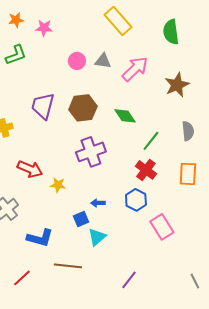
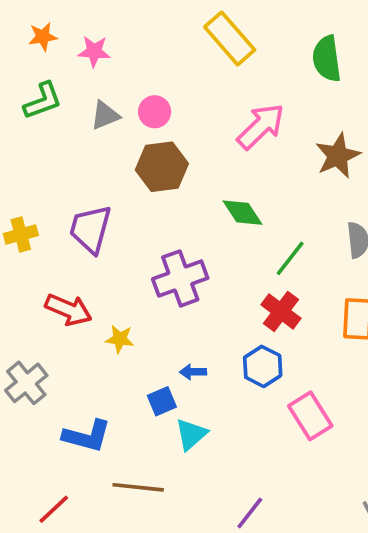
gray triangle: (103, 61) -> (105, 115), moved, turned -30
purple trapezoid: (43, 106) -> (90, 229), moved
brown hexagon: (83, 108) -> (162, 167), moved

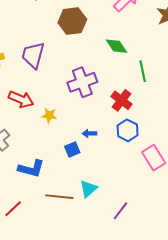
green line: (290, 258) -> (143, 71), turned -50
red cross: (281, 311) -> (121, 100), moved
cyan triangle: (191, 434) -> (88, 189), moved

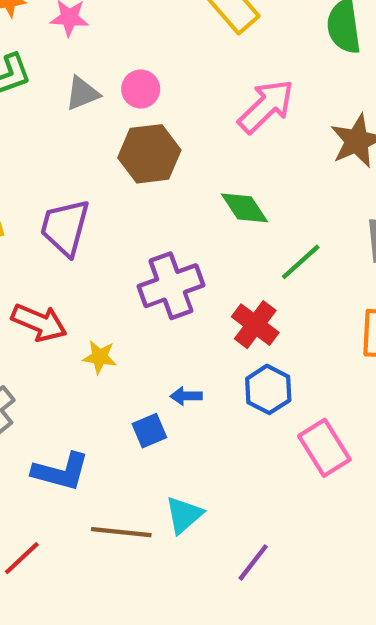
green line: (143, 71) -> (301, 262), turned 60

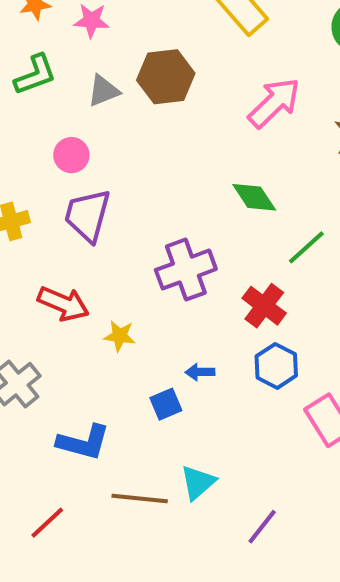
pink circle: (141, 89) -> (71, 155), moved
brown hexagon: (149, 154) -> (166, 77), moved

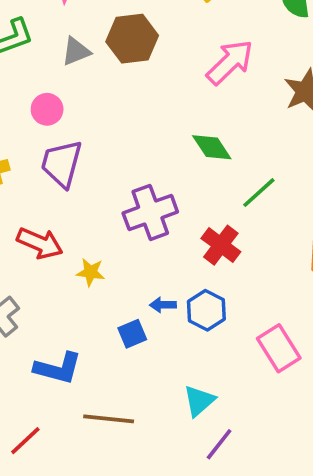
blue hexagon: (276, 366) -> (206, 310), moved
cyan triangle: (198, 482) -> (199, 401), moved

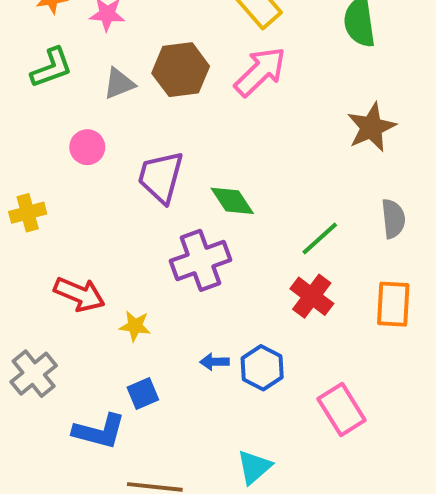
pink arrow: (230, 62) -> (260, 72), moved
green diamond: (212, 147) -> (232, 201), moved
purple trapezoid: (62, 164) -> (161, 177), moved
red cross: (221, 245) -> (312, 296), moved
blue square: (132, 334) -> (143, 394), moved

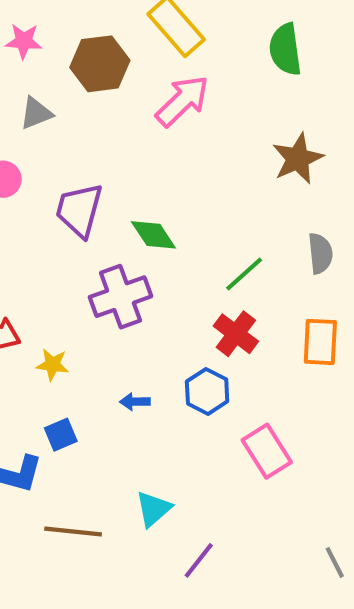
brown hexagon: (181, 70) -> (100, 64), moved
blue hexagon: (262, 368) -> (207, 391), moved
cyan triangle: (254, 467) -> (153, 509), moved

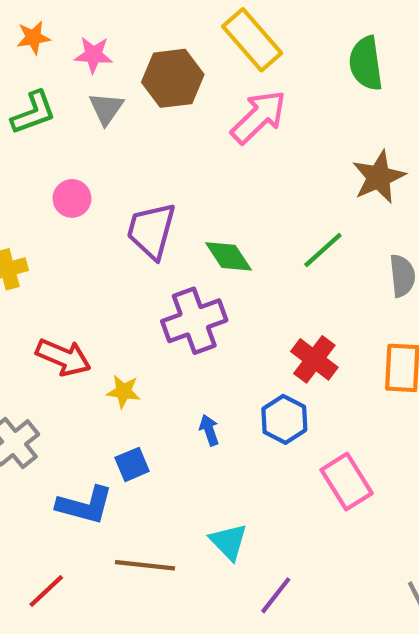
gray triangle: (36, 113) -> (106, 108), moved, turned -33
green line: (244, 274) -> (323, 250), moved
blue arrow: (135, 402) -> (209, 430), turned 72
cyan triangle: (153, 509) -> (229, 542), turned -33

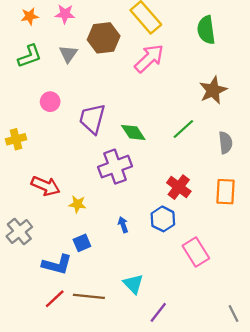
pink star: (93, 55) -> (65, 14), moved
red line: (46, 591) -> (55, 299), moved

